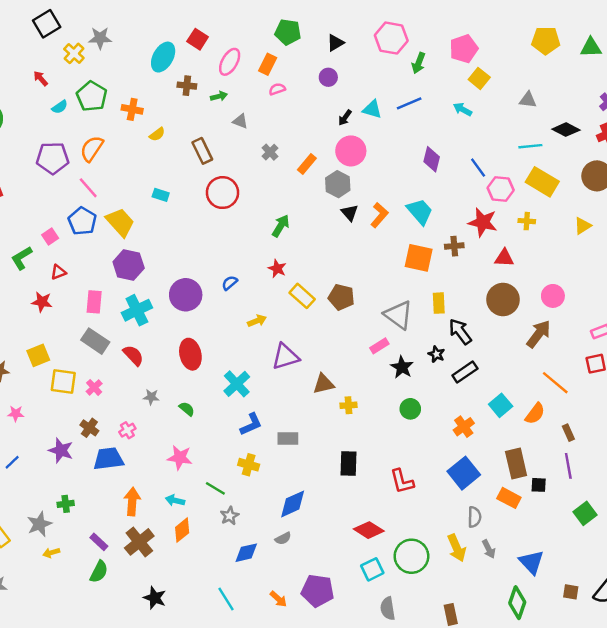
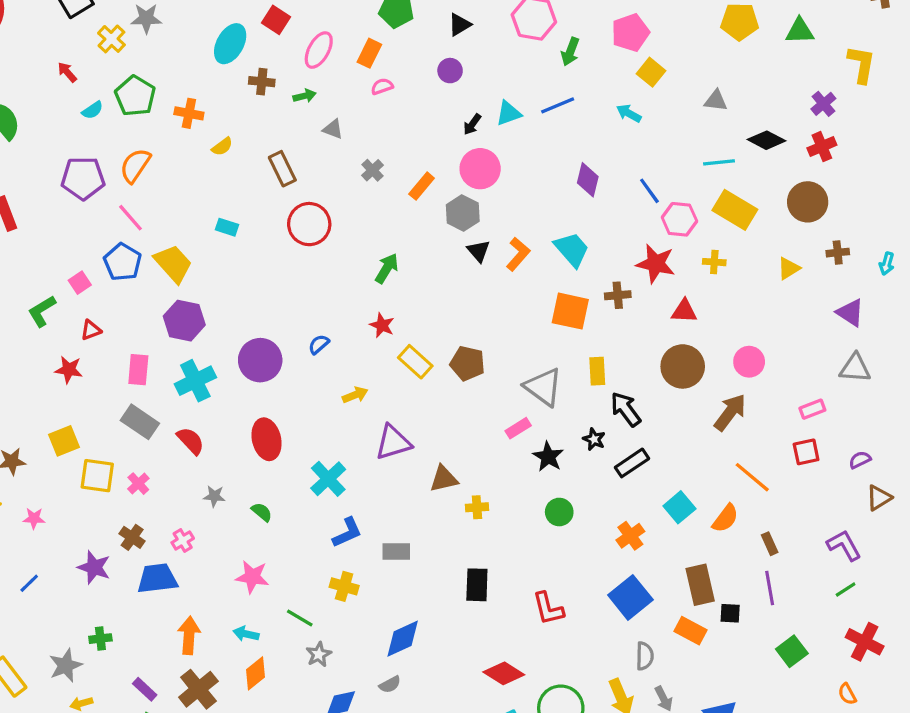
cyan triangle: (372, 109) -> (509, 113), turned -36

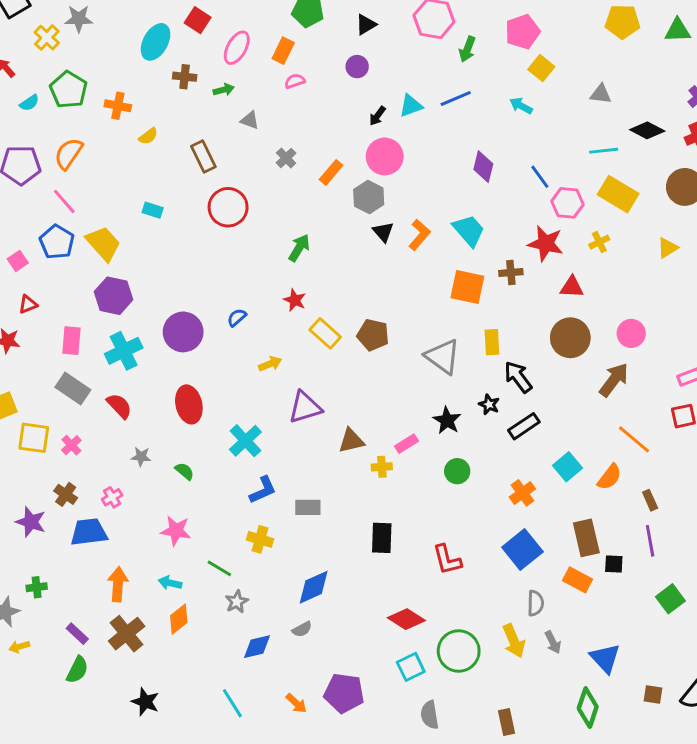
yellow cross: (714, 262) -> (599, 242), turned -30
pink rectangle: (518, 428) -> (406, 444), moved

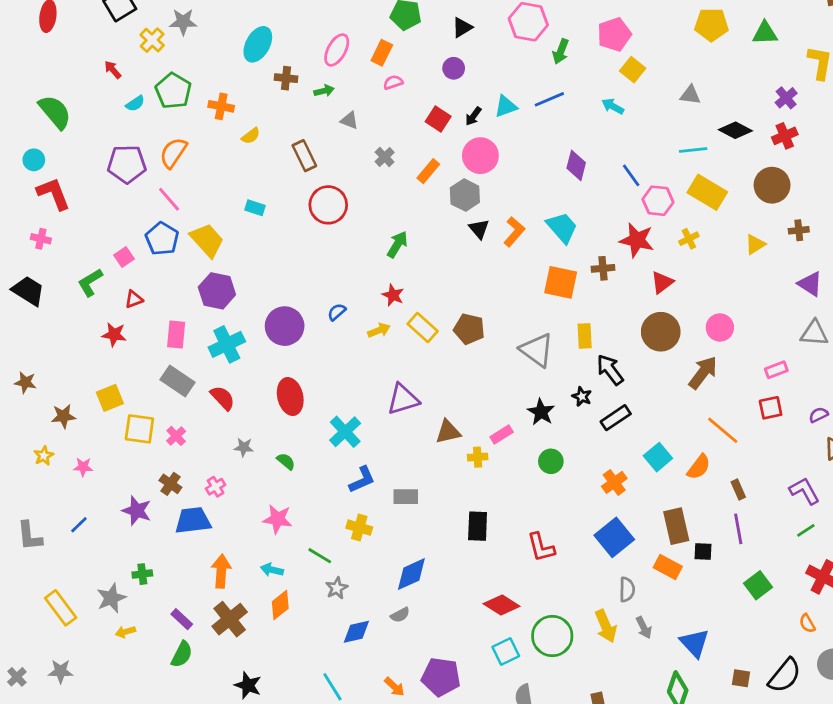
red square: (198, 20) -> (438, 119), moved
red triangle: (572, 287) -> (662, 282), turned -40
yellow arrow: (270, 364) -> (379, 330), moved

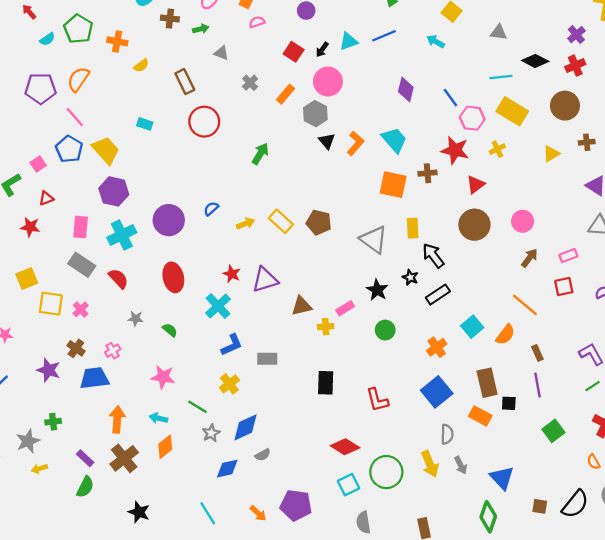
red star: (393, 295) -> (232, 274), moved
brown arrow: (703, 373) -> (529, 258), moved, size x0.7
yellow cross: (359, 528) -> (229, 384), turned 36
blue diamond: (411, 574) -> (245, 427), moved

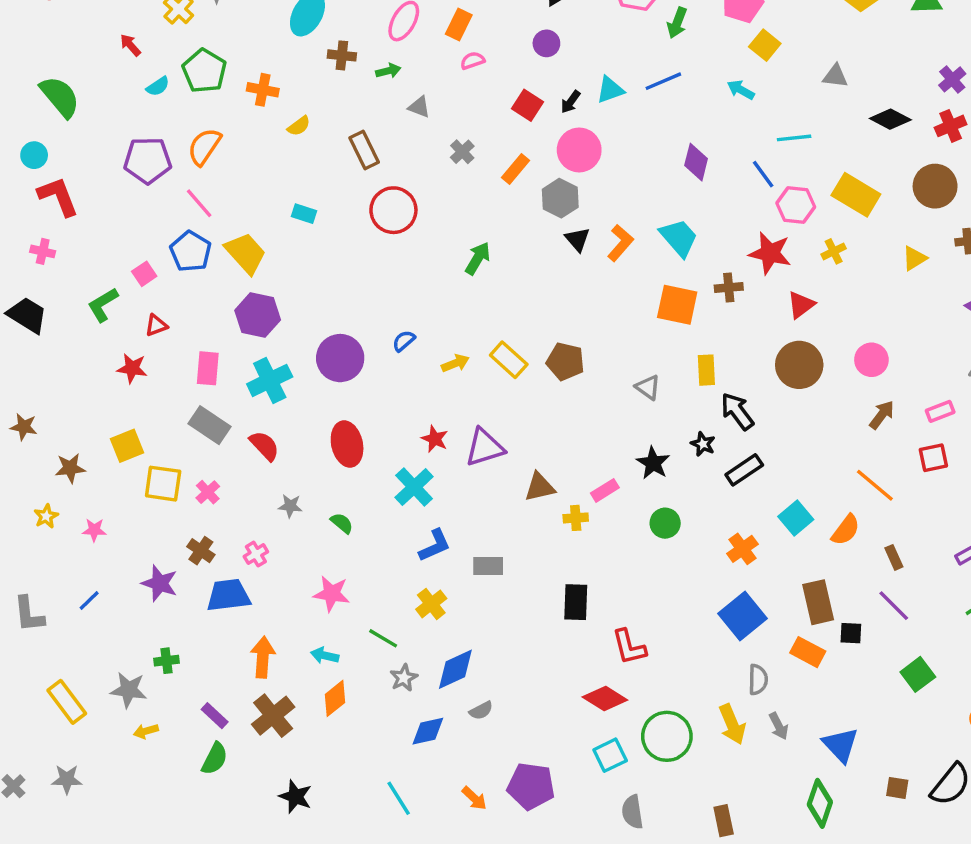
cyan line: (501, 77) -> (794, 138), moved
gray triangle: (374, 240) -> (648, 387), size x0.6
purple line: (537, 385) -> (894, 606), turned -35
red L-shape: (377, 400) -> (629, 647), moved
gray star: (28, 441) -> (129, 690), turned 30

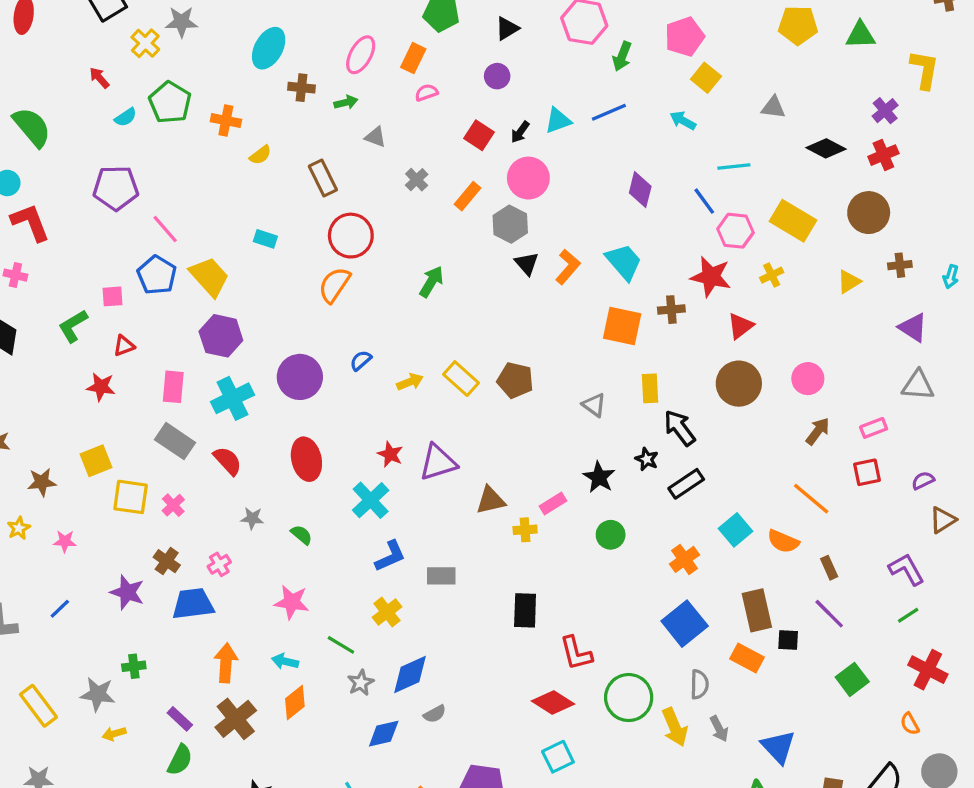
orange semicircle: (204, 147) -> (334, 285), moved
pink square: (144, 274) -> (112, 296), turned 30
orange semicircle: (846, 530) -> (783, 541), turned 76
green circle: (667, 736) -> (629, 698), moved

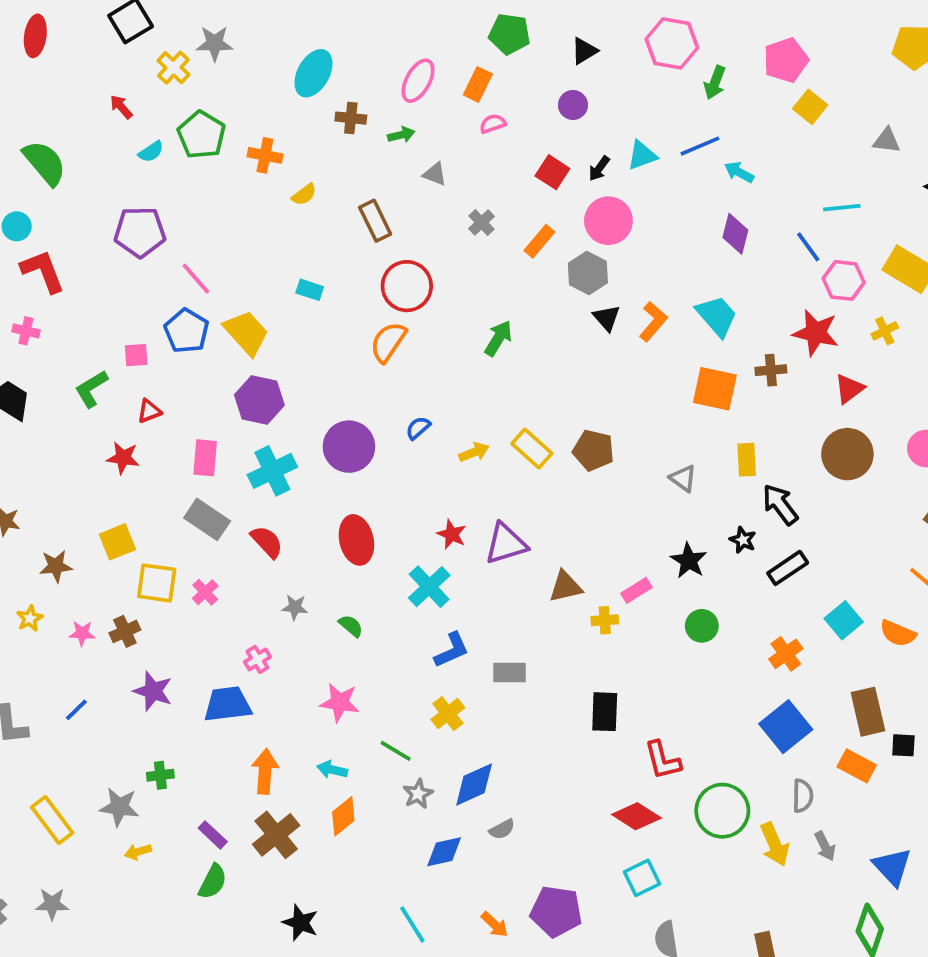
cyan arrow: (683, 121) -> (739, 172), moved
brown cross: (167, 561) -> (125, 631), moved, turned 30

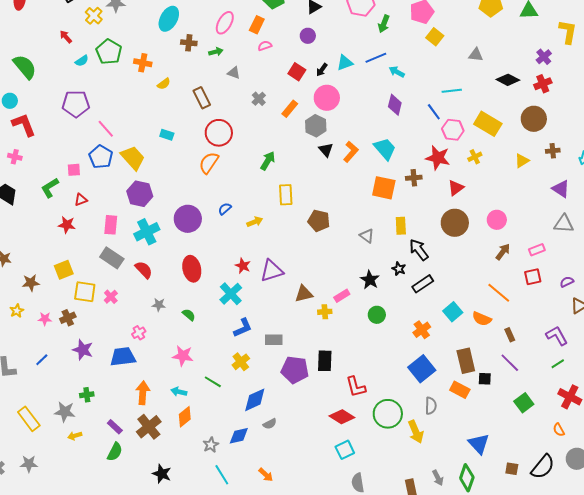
yellow rectangle: (532, 448) -> (286, 195), moved, turned 45
gray star: (418, 794) -> (211, 445), moved
gray arrow: (825, 846) -> (438, 478), moved
purple pentagon: (556, 911) -> (295, 370), moved

